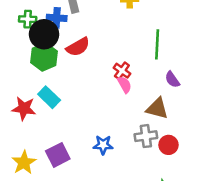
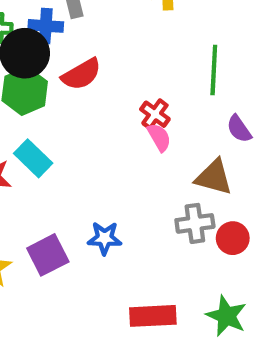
blue star: (103, 145) -> (105, 238), moved

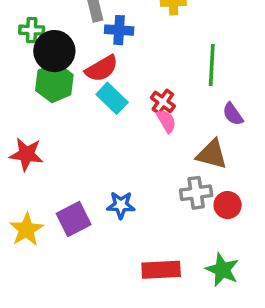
blue cross: (46, 26) -> (119, 30), moved
cyan rectangle: (33, 158) -> (112, 98), moved

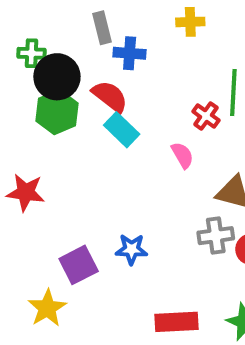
red semicircle: (102, 69) -> (110, 96), turned -112
red cross: (163, 102) -> (206, 116), moved
yellow star: (26, 230) -> (47, 308), moved

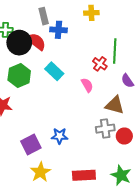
red semicircle: (110, 96) -> (36, 42), moved
green hexagon: (57, 112) -> (19, 75), moved
yellow star: (47, 308) -> (40, 172), moved

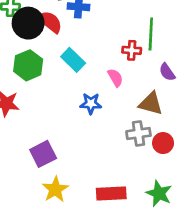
red cross: (100, 64) -> (132, 50), turned -32
blue star: (60, 136) -> (91, 103), moved

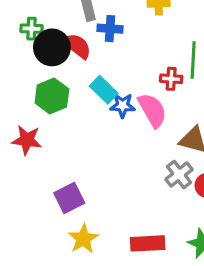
pink semicircle: (115, 78) -> (152, 110), size x1.6
blue star: (91, 103) -> (123, 105), moved
gray cross: (138, 133) -> (179, 174), turned -30

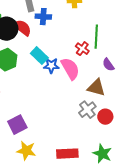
red cross: (171, 79) -> (82, 49), turned 32
yellow star: (83, 239) -> (26, 151), turned -30

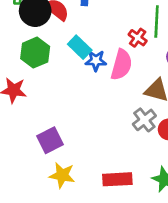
pink semicircle: (70, 69) -> (121, 65), turned 45

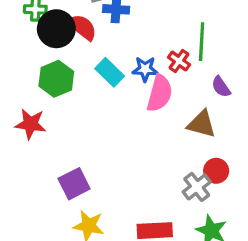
blue star: (96, 61) -> (145, 69), moved
gray cross: (144, 120) -> (197, 187), moved

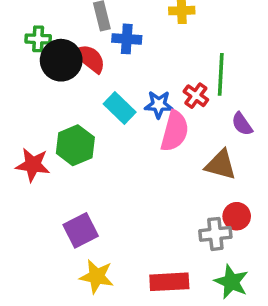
green hexagon: (56, 79) -> (75, 145), moved
gray cross: (197, 187) -> (215, 234), turned 32

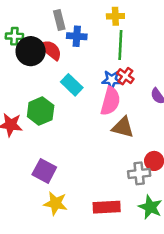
green line: (221, 74) -> (120, 45), moved
blue star: (159, 105) -> (112, 80), moved
brown triangle: (221, 165) -> (123, 127), moved
purple square: (81, 230) -> (44, 171), turned -35

